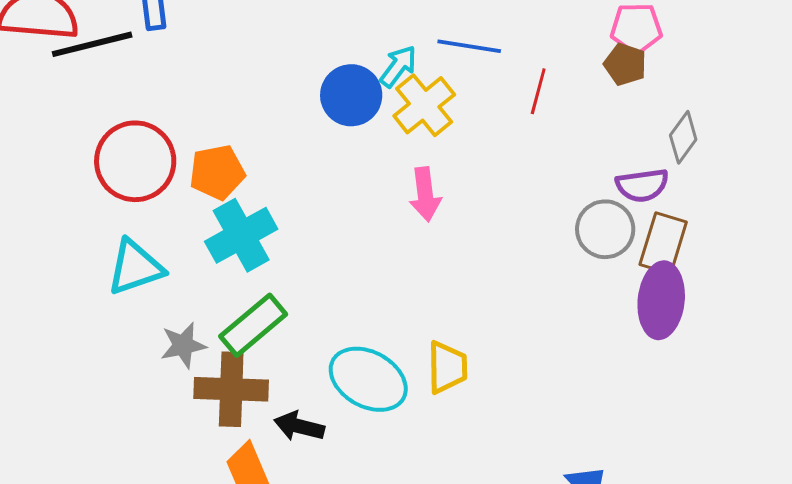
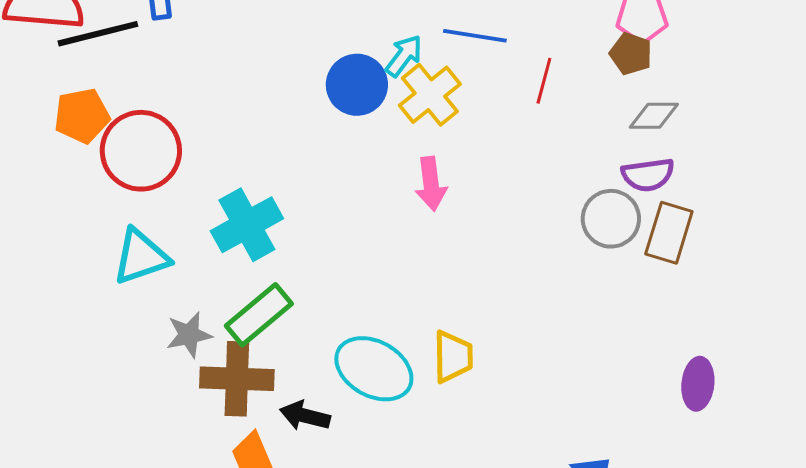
gray diamond: (683, 137) -> (654, 116), moved, turned 54
orange pentagon: (217, 172) -> (82, 116), moved
purple ellipse: (661, 300) -> (698, 384), moved, size x0.7

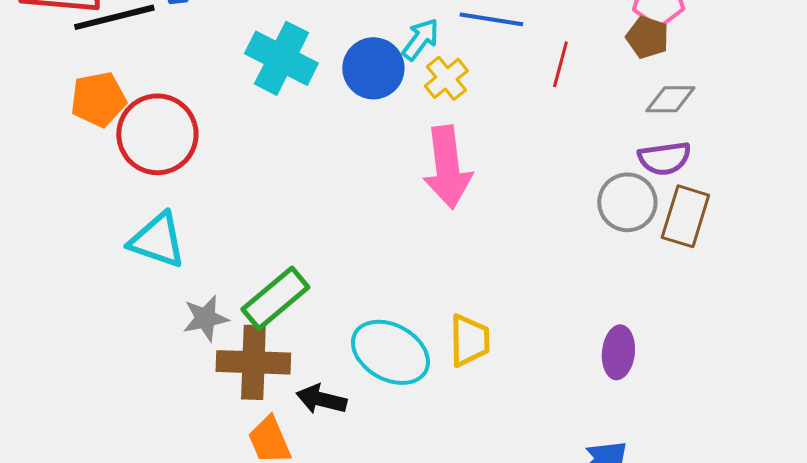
yellow cross: (430, 95) -> (446, 78), size x0.7
pink arrow: (431, 184) -> (447, 167), size x1.5
cyan cross: (247, 225) -> (281, 58), moved, turned -34
cyan triangle: (141, 257) -> (157, 240), turned 38
purple ellipse: (698, 384) -> (618, 352), moved

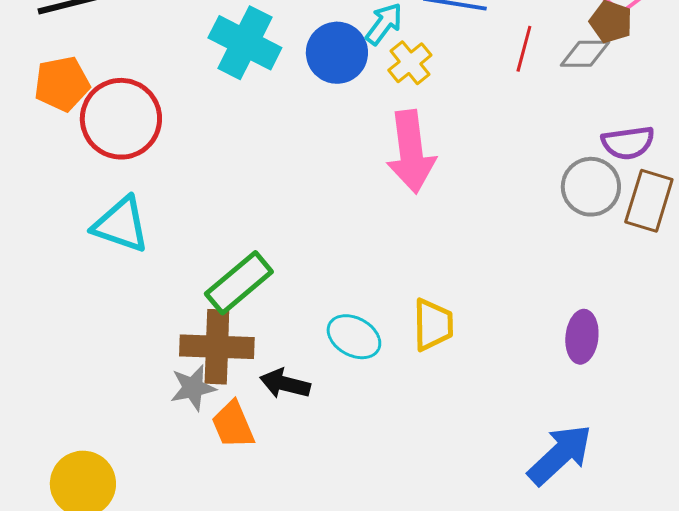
gray diamond: (670, 99) -> (585, 54), moved
gray star: (205, 318) -> (193, 388), moved
cyan ellipse: (390, 352) -> (354, 337), size x0.7

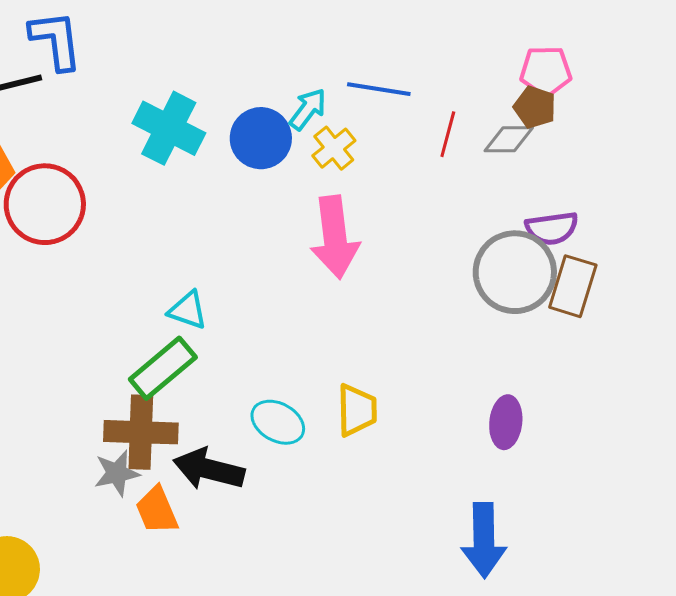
gray circle: (591, 187) -> (515, 272), size x1.4
cyan triangle: (121, 225) -> (188, 310), moved, size x0.7
black arrow: (285, 384) -> (209, 469), size x1.4
blue arrow: (560, 455) -> (484, 540), turned 132

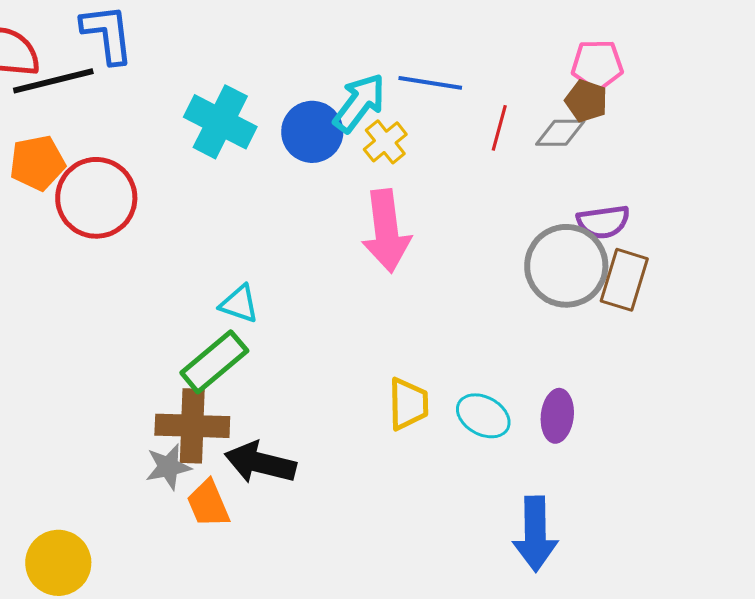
cyan arrow: (308, 109) -> (359, 103), size x1.4
cyan ellipse: (278, 422) -> (483, 416), moved

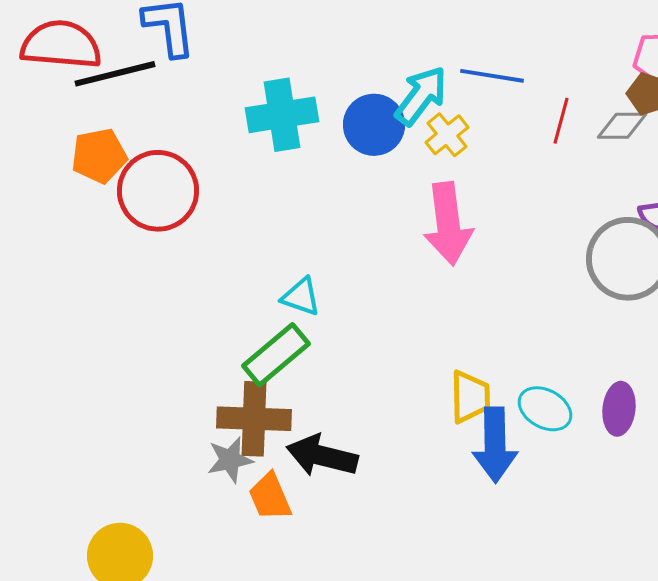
cyan cross: (220, 122) -> (282, 115), turned -36
blue arrow: (535, 534) -> (495, 445), moved

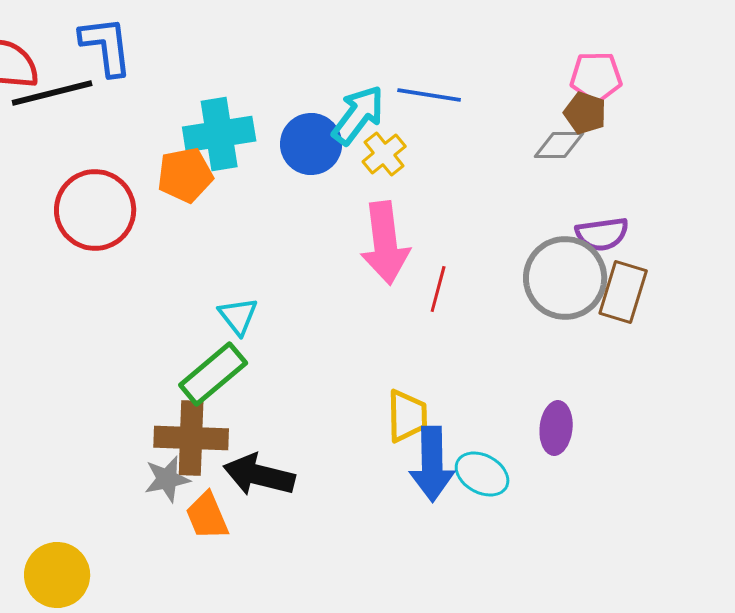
red line: (561, 121) -> (438, 289), moved
orange pentagon: (99, 156) -> (185, 175), moved
cyan triangle: (301, 297) -> (238, 316), turned 33
cyan ellipse: (545, 409) -> (482, 474), moved

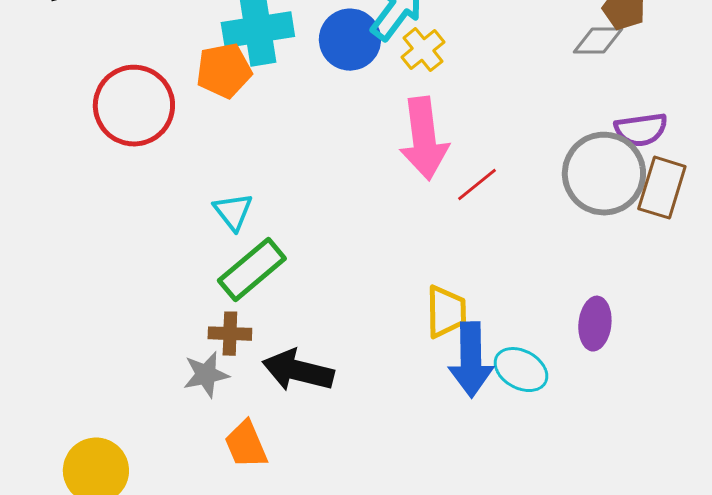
red line: (438, 289) -> (477, 185), turned 36
cyan triangle: (238, 316) -> (233, 212), moved
brown cross: (191, 438) -> (230, 334), size x0.6
orange trapezoid: (207, 516) -> (246, 445), moved

